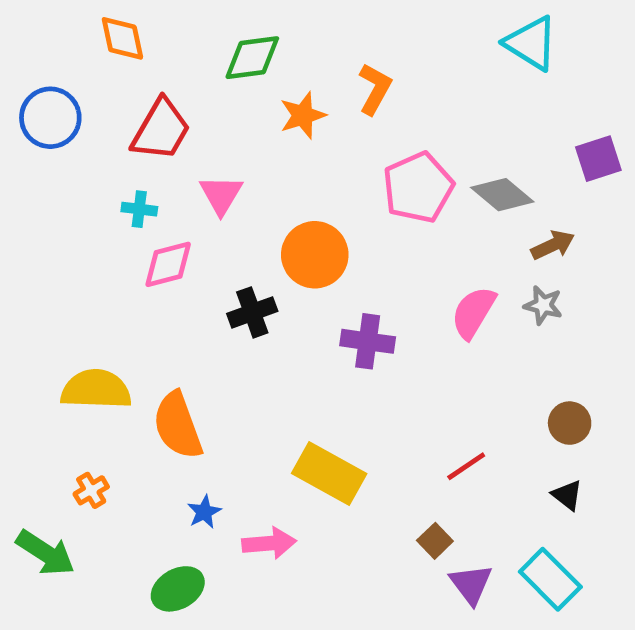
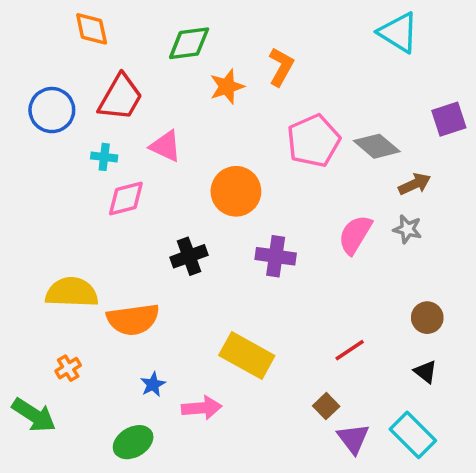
blue circle: (50, 118) -> (52, 110), moved
pink triangle: (221, 195) -> (166, 146), turned -36
black cross: (252, 312) -> (189, 256), moved
orange semicircle: (178, 425) -> (133, 319), turned -78

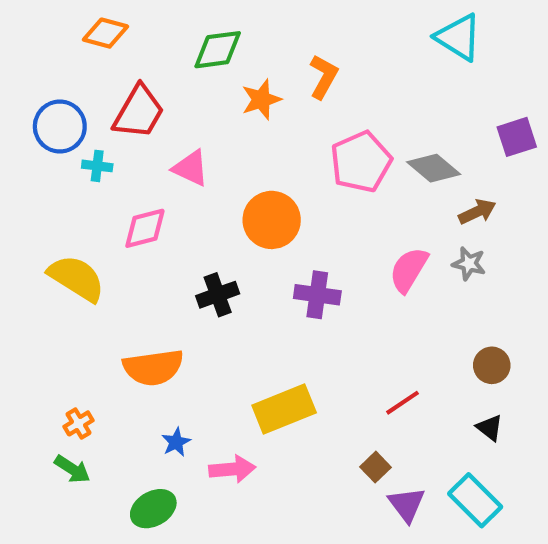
orange diamond: (92, 29) -> (106, 33), turned -63
cyan cross: (104, 157) -> (97, 166), moved
yellow semicircle: (72, 292) -> (76, 278), moved, turned 30
yellow rectangle: (247, 356) -> (284, 409), turned -51
green arrow: (34, 415) -> (72, 469), moved, size x0.7

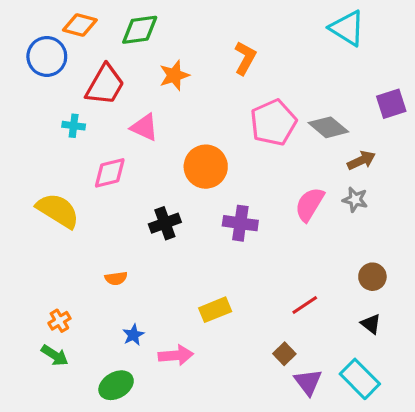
green diamond: (218, 50) -> (140, 30), moved
orange star: (261, 100) -> (174, 75), moved
blue circle: (60, 127) -> (47, 56), moved
orange semicircle: (153, 367) -> (116, 278), size x0.5
yellow rectangle: (284, 409) -> (215, 310), size x0.7

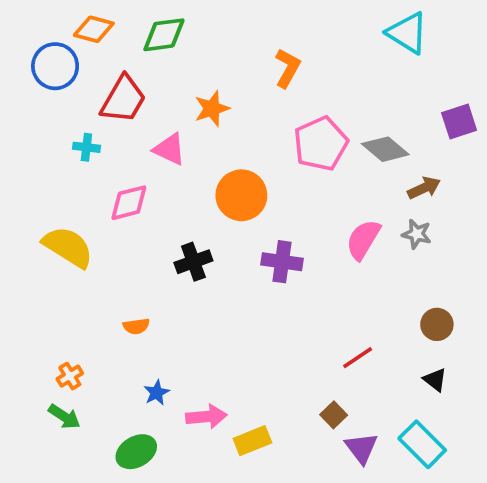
orange star: (174, 75) -> (212, 109), moved
yellow rectangle: (215, 310) -> (252, 441), moved

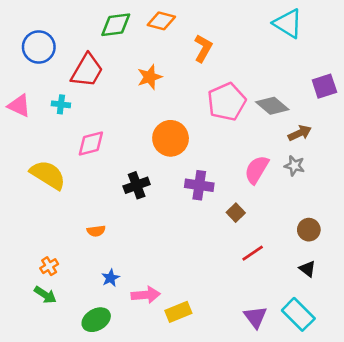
orange diamond: (94, 29) -> (161, 21), moved
pink triangle: (169, 149) -> (19, 106), moved
brown square: (334, 415) -> (236, 213), moved

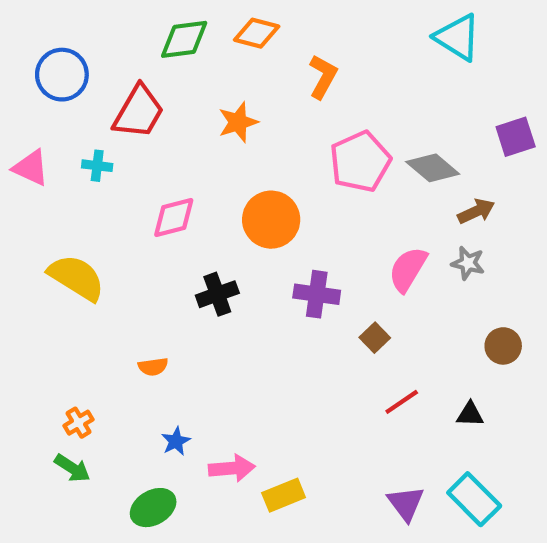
pink diamond: (91, 144) -> (174, 218), moved
brown circle: (309, 230) -> (503, 346), moved
black triangle: (308, 269) -> (470, 414), moved, turned -36

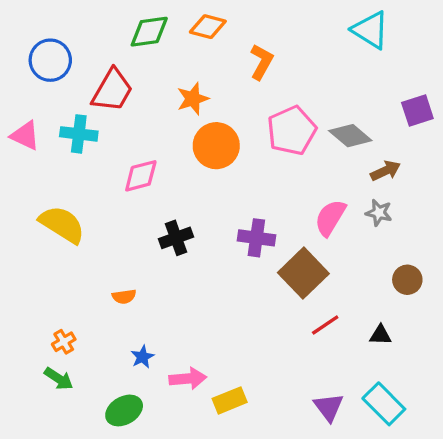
cyan cross: (97, 166) -> (79, 134), size x1.5
orange circle: (271, 220) -> (216, 146), moved
brown square: (375, 338) -> (303, 273), size x2.0

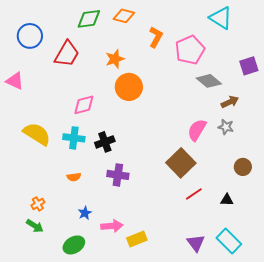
pink pentagon: (292, 131) -> (190, 50), moved
cyan cross: (79, 134) -> (74, 138), moved
purple cross: (256, 238) -> (118, 175), moved

